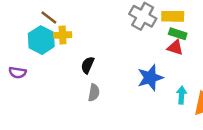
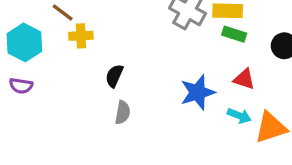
cyan hexagon: (41, 40) -> (24, 42), moved
red triangle: (175, 48) -> (244, 79), moved
cyan arrow: (181, 95) -> (239, 116), turned 108

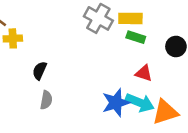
blue star: (198, 92) -> (116, 103), moved
cyan arrow: (239, 116) -> (140, 103), size x1.5

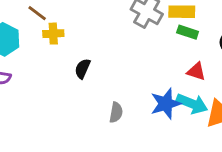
gray semicircle: (46, 100) -> (116, 112), moved

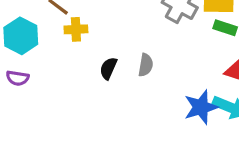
gray semicircle: (116, 112) -> (146, 65), moved

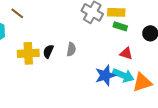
yellow cross: (76, 29) -> (28, 53), moved, size x1.5

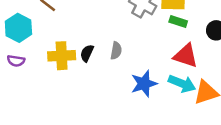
red triangle: (126, 53) -> (186, 56), size x1.5
blue star: (105, 75) -> (144, 84), moved

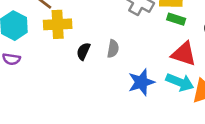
yellow cross: (62, 56) -> (58, 24), moved

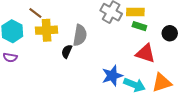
gray semicircle: (113, 49) -> (80, 35), moved, size x1.5
cyan arrow: (180, 82) -> (134, 85), moved

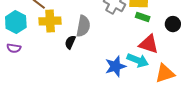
cyan arrow: (134, 85) -> (138, 60), moved

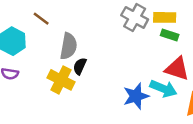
yellow cross: (50, 21) -> (61, 80), moved, turned 30
gray semicircle: (83, 26) -> (69, 46), moved

